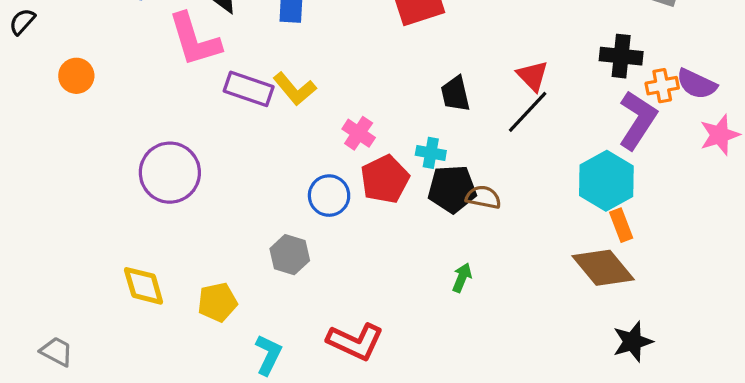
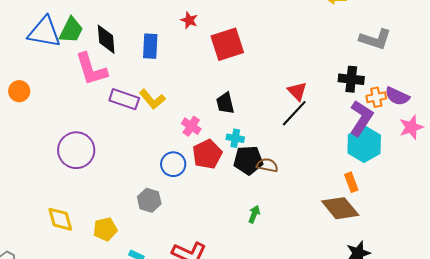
black trapezoid: (455, 94) -> (225, 103), moved
cyan hexagon: (606, 181) -> (364, 144), moved

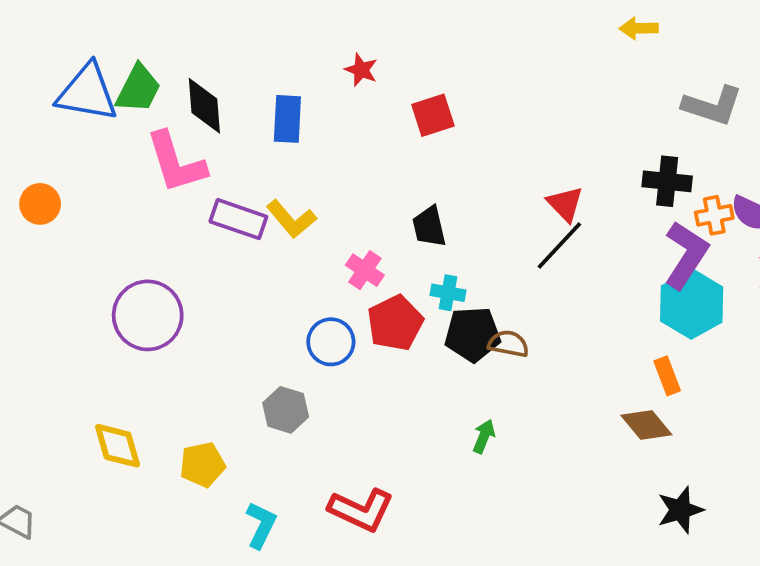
red square: (227, 44) -> (433, 115), size x0.7
brown diamond: (340, 208) -> (646, 425), size x0.7

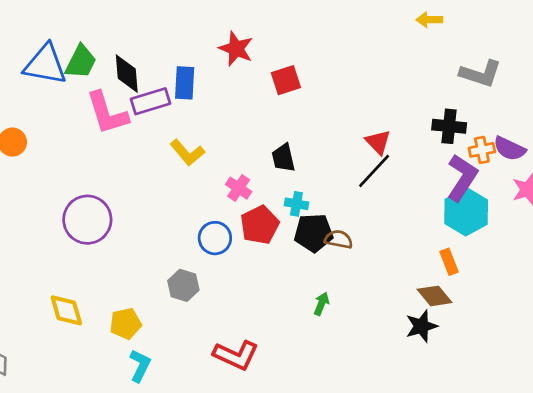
red star: (361, 70) -> (236, 49), size x1.5
purple rectangle: (238, 219) -> (150, 101), moved, turned -36
black star: (680, 510) -> (421, 326), moved
cyan L-shape: (261, 525) -> (140, 366), moved

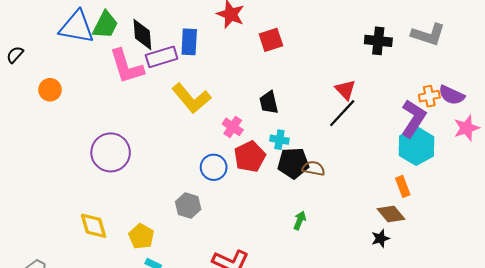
black cross: (449, 126) -> (378, 41), moved
yellow L-shape: (187, 153) -> (191, 98), size x1.4
yellow pentagon: (125, 324) -> (141, 236), turned -30
black star: (421, 326) -> (380, 238), size x0.7

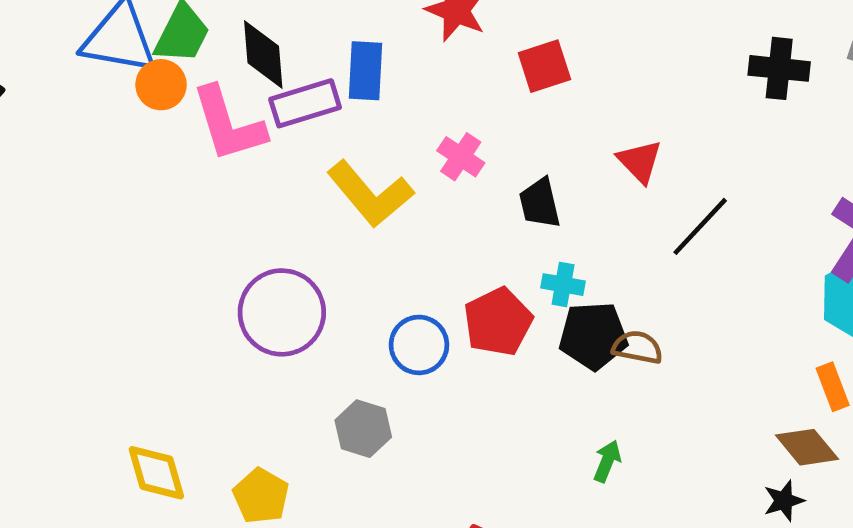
orange circle: (50, 90) -> (161, 85), moved
red triangle: (345, 90) -> (640, 161), moved
pink cross: (233, 127) -> (461, 157), moved
purple circle: (111, 152) -> (282, 312), moved

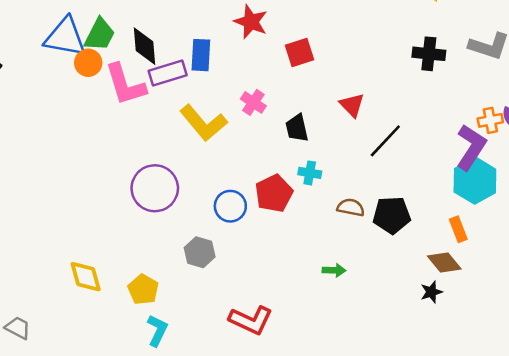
black pentagon: (593, 336) -> (392, 215), moved
green arrow: (607, 461) -> (334, 270), turned 70

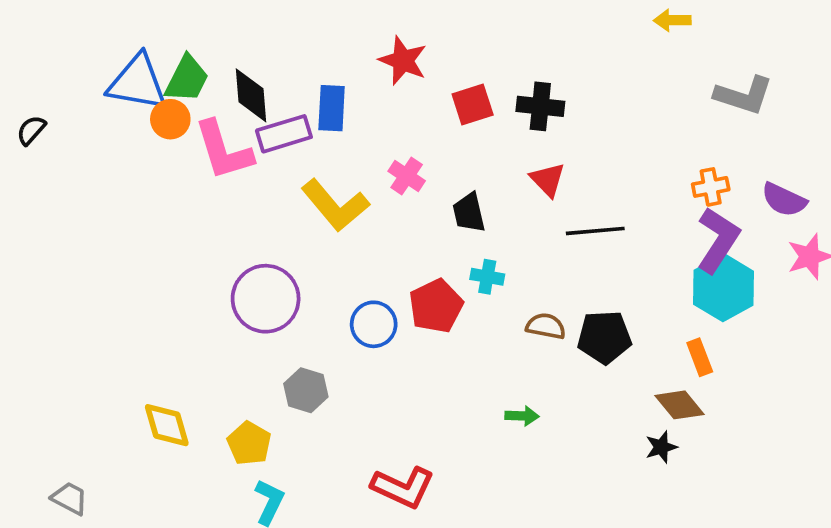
black cross: (429, 54) -> (540, 106), moved
orange cross: (490, 120) -> (711, 187), moved
black line: (385, 141) -> (595, 231), turned 42
gray hexagon: (200, 252) -> (306, 390), moved

